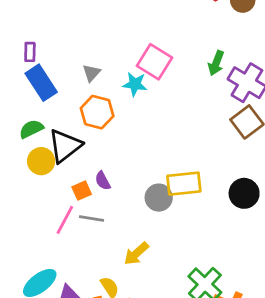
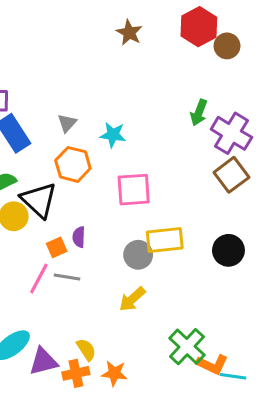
pink square: (154, 62) -> (134, 190), moved, turned -36
black triangle: (65, 146) -> (39, 200), turned -39
purple semicircle: (103, 181) -> (79, 237), turned 30
yellow arrow: (136, 254) -> (132, 299), moved

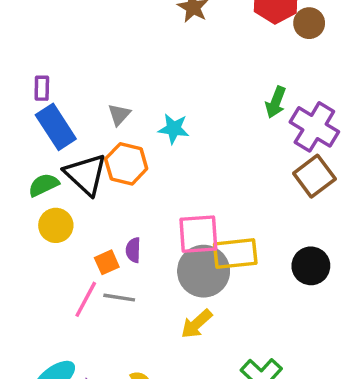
pink square: (134, 190) -> (198, 234), moved
black triangle: (39, 200) -> (86, 174), moved
gray circle: (138, 255) -> (204, 271), size x1.5

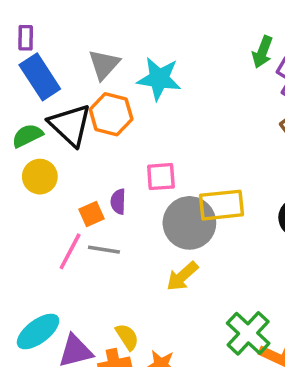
gray triangle: (119, 115) -> (104, 64), size x1.4
cyan star: (174, 129) -> (159, 79), size x1.4
pink square: (198, 234) -> (161, 177), moved, size x0.7

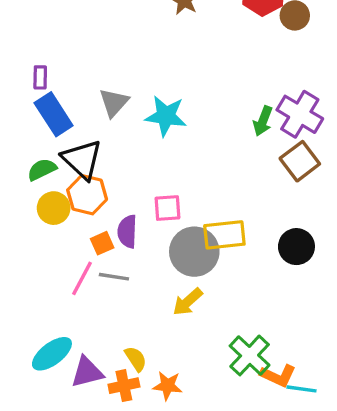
green arrow: (262, 52) -> (263, 121), moved
orange hexagon: (111, 114) -> (87, 195), moved
purple semicircle: (118, 202) -> (127, 232), size x1.4

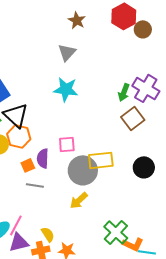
gray triangle: (114, 103) -> (67, 52), moved
brown square: (300, 161) -> (133, 118), moved
pink line: (82, 278) -> (16, 225), moved

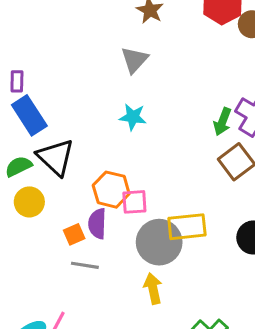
cyan star: (66, 89) -> (133, 117), size x0.7
orange hexagon: (19, 136) -> (111, 190), moved
yellow arrow: (79, 200) -> (153, 288), turned 120

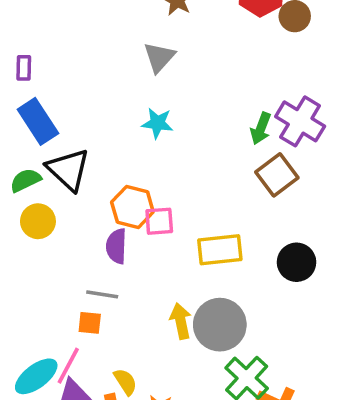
purple rectangle: (17, 81) -> (24, 68), moved
orange square: (74, 234) -> (90, 323), moved, turned 30
gray circle: (159, 242) -> (220, 325), moved

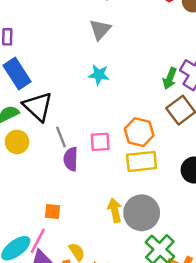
orange hexagon: (132, 207) -> (139, 132), moved
gray line: (102, 294) -> (61, 137), moved, turned 60

